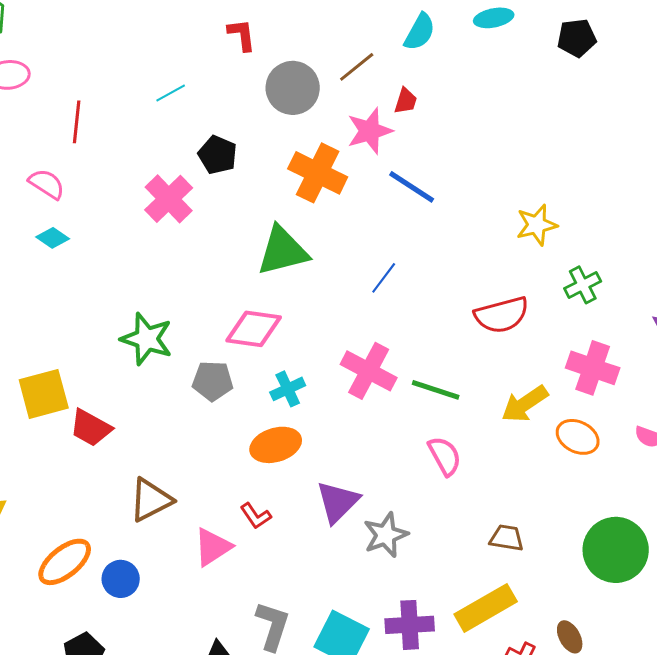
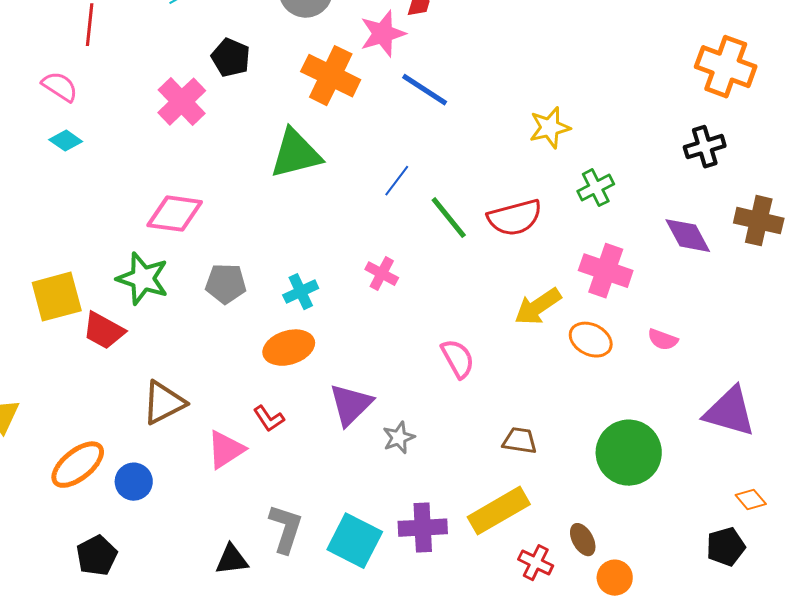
pink diamond: (254, 329) -> (175, 214), moved
green star: (147, 339) -> (143, 279), moved
pink cross: (369, 371) -> (382, 274), size x0.6
green line: (436, 390) -> (449, 218), moved, turned 33
gray star: (386, 535) -> (399, 438), size x0.7

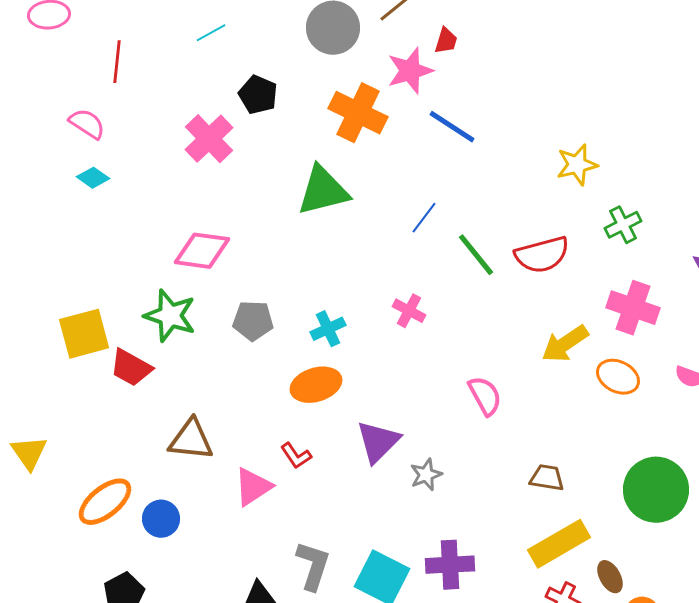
brown triangle: (164, 403) -> (191, 440), turned 33
yellow rectangle: (499, 511) -> (559, 544), moved

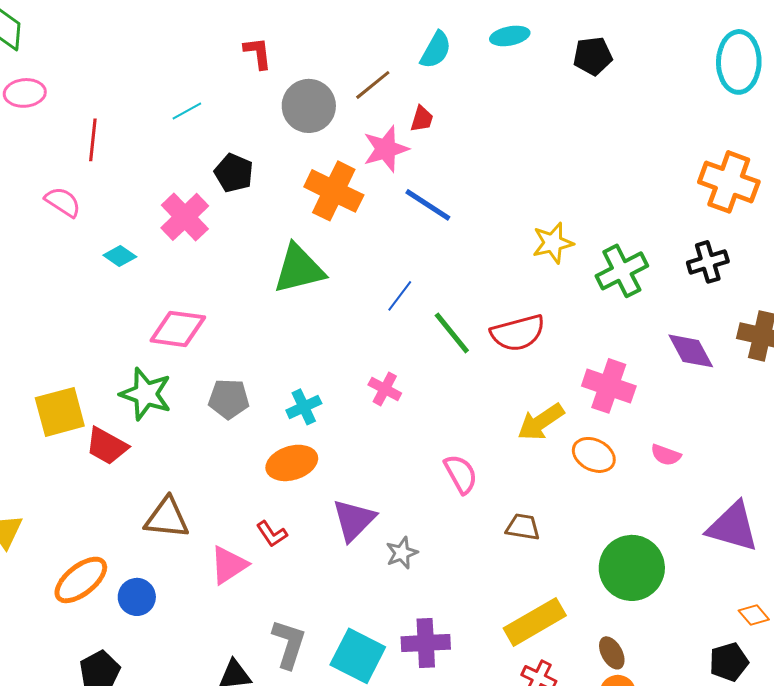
cyan diamond: (93, 178) -> (120, 256), moved
green cross: (623, 225) -> (622, 271), moved, size x1.4
brown trapezoid: (547, 478) -> (523, 527), moved
brown ellipse: (610, 577) -> (612, 653), moved

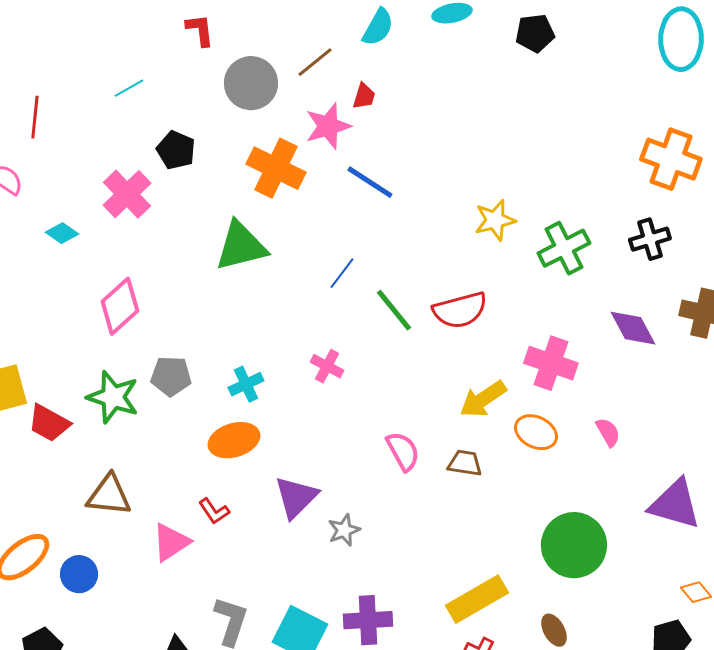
pink diamond: (178, 329) -> (120, 306), turned -50
green star: (146, 394) -> (113, 397), moved
pink semicircle: (666, 455) -> (608, 432), turned -140
brown trapezoid: (523, 527) -> (465, 463), moved

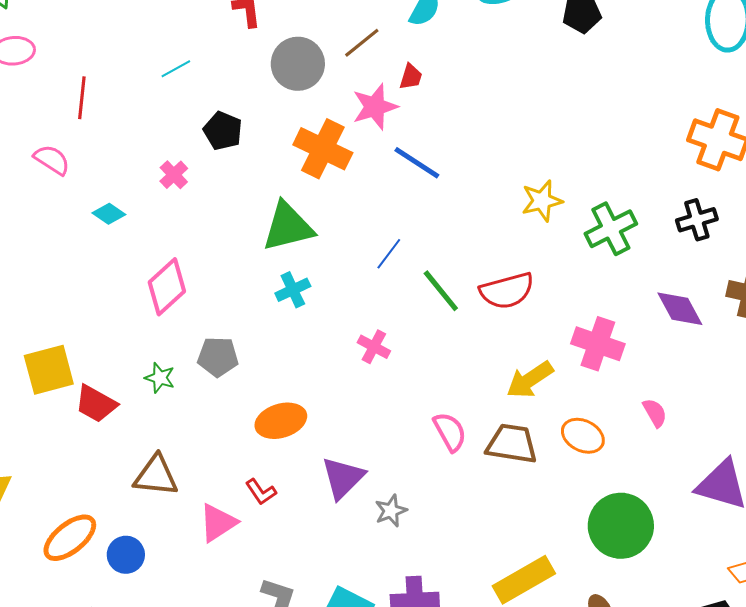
pink cross: (127, 194) -> (174, 175), size x0.6
cyan cross: (246, 384) -> (293, 290), moved
green star: (113, 397) -> (160, 378), size x0.6
orange ellipse: (536, 432) -> (583, 436), moved
brown trapezoid: (465, 463) -> (512, 444), size x1.5

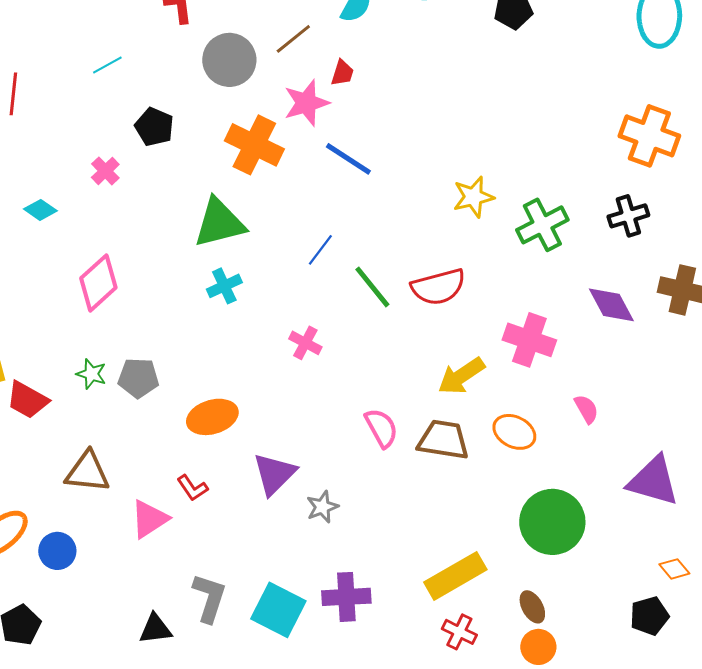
gray pentagon: (218, 357) -> (138, 378), moved

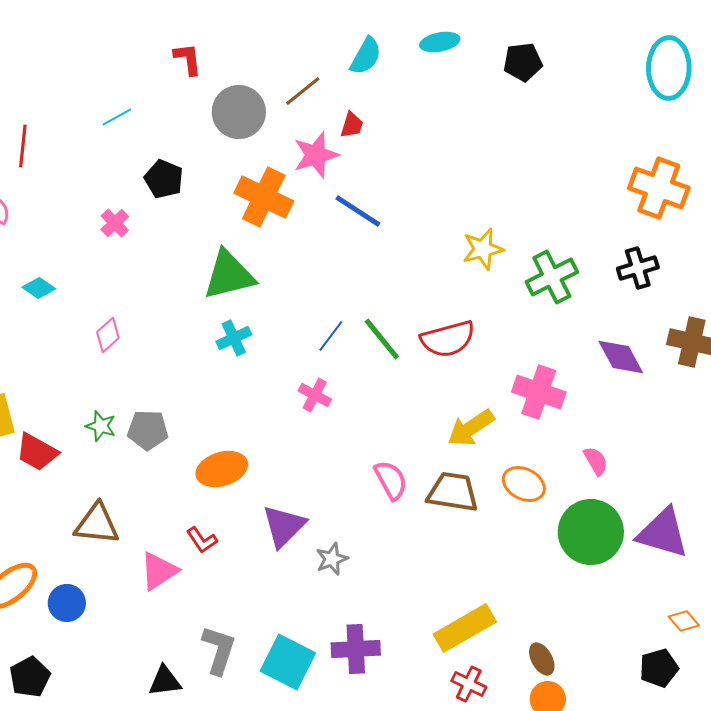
cyan diamond: (40, 210) -> (39, 288), moved
blue line: (320, 250) -> (331, 336), moved
pink diamond: (98, 283) -> (108, 335), size x0.6
green circle: (552, 522) -> (591, 532), moved

